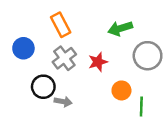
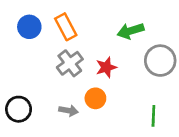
blue circle: (23, 48) -> (29, 27), moved
black circle: (43, 87) -> (19, 109), moved
orange circle: (121, 90) -> (95, 98), moved

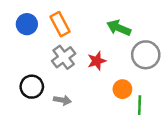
green arrow: (131, 31) -> (119, 28), turned 40
orange circle: (95, 98) -> (122, 89), moved
black circle: (19, 109) -> (32, 87), moved

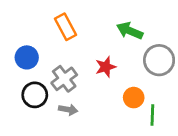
blue circle: (27, 24) -> (27, 57), moved
gray cross: (64, 57) -> (64, 79), moved

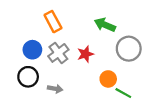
blue circle: (27, 57) -> (32, 50), moved
gray cross: (64, 79) -> (58, 53), moved
green line: (152, 115) -> (123, 93), turned -63

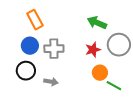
orange rectangle: (53, 22) -> (35, 20), moved
gray cross: (58, 53) -> (54, 49), turned 36
red star: (85, 54) -> (93, 50), moved

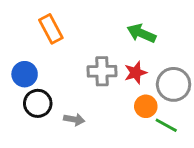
gray circle: (119, 45) -> (174, 84), moved
blue circle: (30, 46) -> (25, 74), moved
gray cross: (54, 49) -> (102, 71), moved

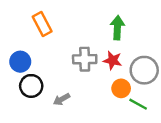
green arrow: (141, 33) -> (117, 28), turned 70
red star: (136, 73) -> (113, 60), turned 30
gray arrow: (74, 119) -> (62, 99), turned 140

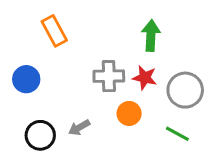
black circle: (31, 86) -> (40, 135), moved
orange circle: (121, 88) -> (129, 113), moved

